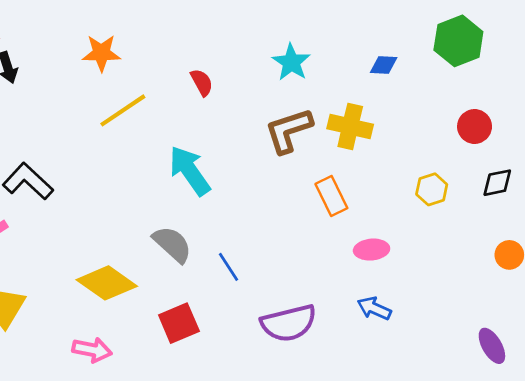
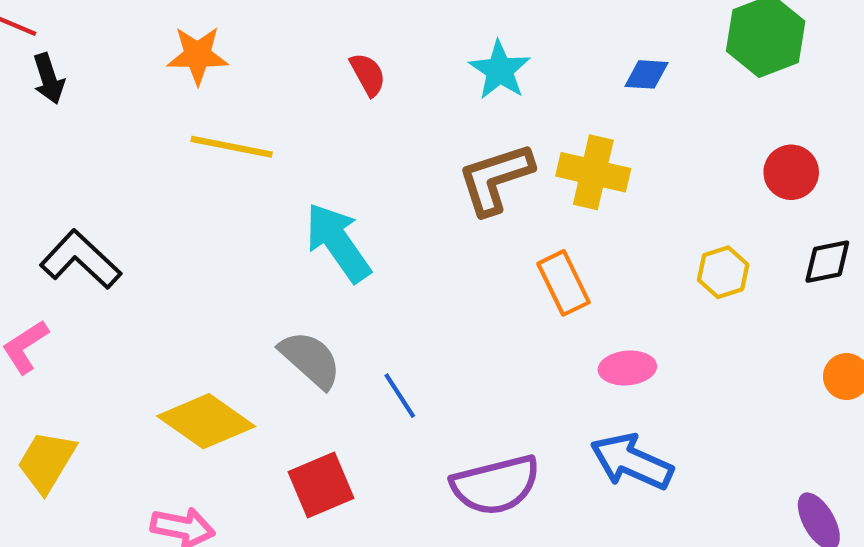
red semicircle: (202, 82) -> (368, 74), moved
yellow line: (123, 110) -> (232, 147), turned 45
blue arrow: (374, 308) -> (632, 462), size x1.5

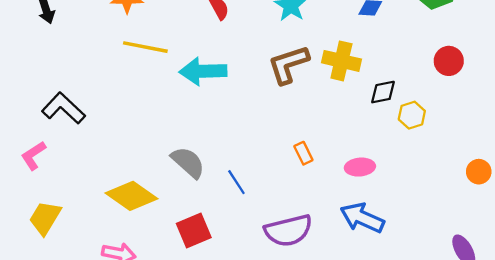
cyan arrow: (338, 242) -> (203, 71), moved, turned -57
black diamond: (827, 262) -> (383, 92), moved
orange rectangle: (564, 283) -> (303, 153), moved, size x0.7

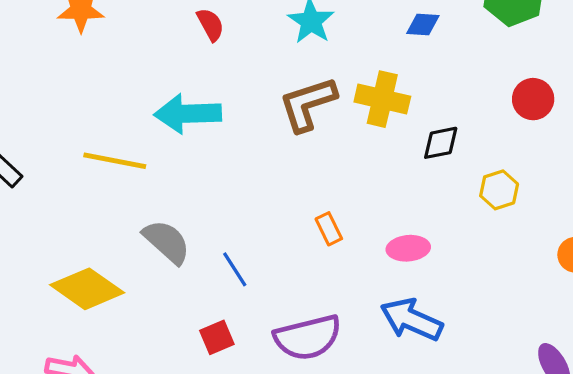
yellow line: (145, 47) -> (115, 161), moved
yellow hexagon: (412, 115) -> (499, 190), moved
red square: (194, 230) -> (217, 337), moved, size x0.7

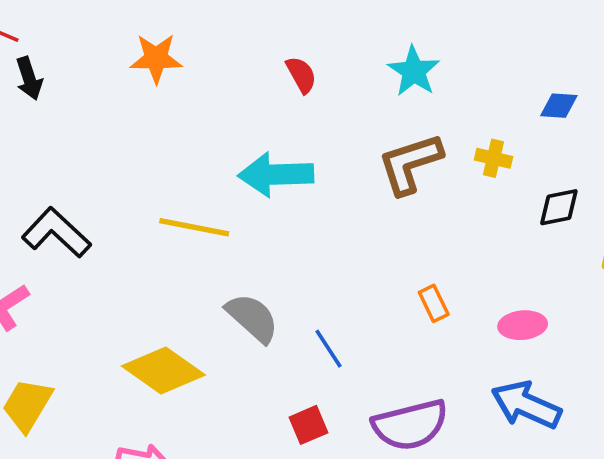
blue diamond: (423, 24) -> (559, 106), moved
yellow cross: (382, 99) -> (494, 158), size x0.6

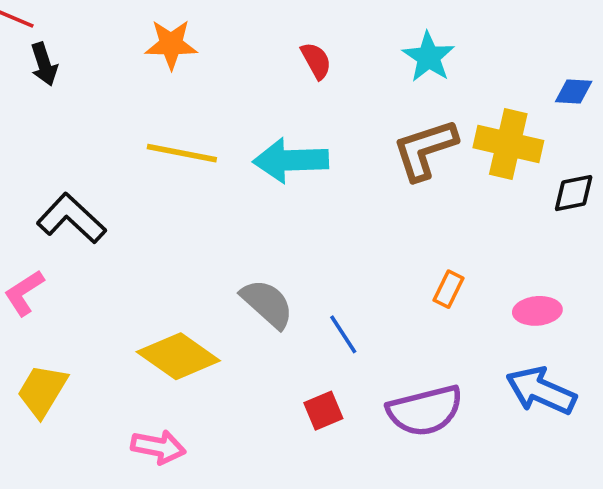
yellow cross: (494, 158) -> (508, 144), size x1.8
yellow line: (194, 227) -> (182, 153), moved
orange rectangle: (434, 303) -> (449, 289), turned 52

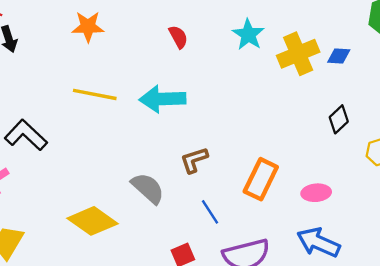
yellow cross: (508, 144) -> (298, 54), moved, turned -36
brown L-shape: (425, 149) -> (194, 160), moved, size x0.7
black diamond: (574, 193) -> (339, 119), turned -32
orange rectangle: (449, 289) -> (261, 179), size x1.8
blue line: (343, 334) -> (210, 212), moved

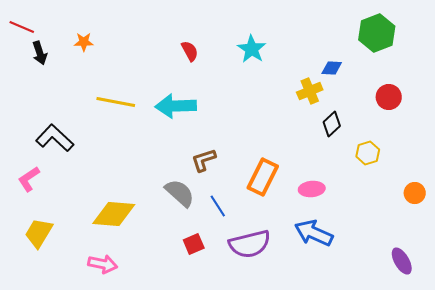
orange star: (88, 27) -> (84, 42), moved, size x0.7
yellow cross: (298, 54) -> (310, 91), moved, size x0.7
gray semicircle: (148, 188) -> (180, 193), moved
yellow diamond: (92, 221) -> (114, 214), turned -30

